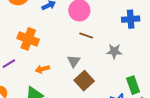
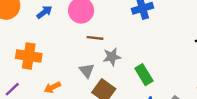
gray star: (114, 51) -> (112, 57), moved
green rectangle: (133, 85) -> (144, 75), moved

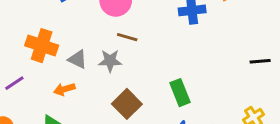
gray star: (112, 57) -> (110, 61), moved
gray triangle: (87, 71) -> (78, 59), moved, turned -35

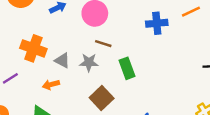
green rectangle: (180, 93) -> (127, 68), moved

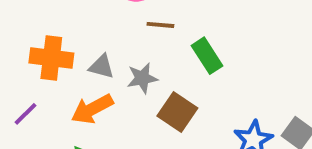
gray star: (89, 62) -> (142, 78), moved
orange arrow: (51, 85) -> (92, 109), size x1.5

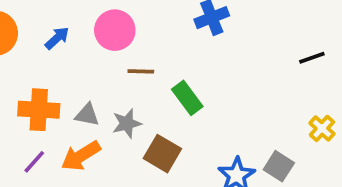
purple line: (26, 114) -> (34, 162), moved

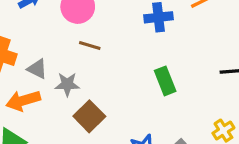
green rectangle: (187, 98) -> (165, 81), moved

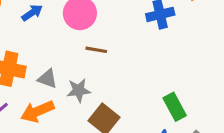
green rectangle: (165, 81) -> (175, 107), moved

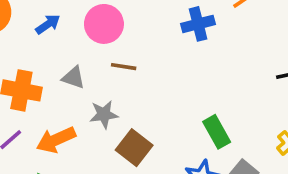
gray triangle: (47, 79) -> (73, 78), moved

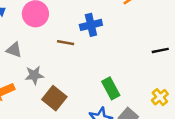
blue cross: (198, 24) -> (91, 25), moved
brown line: (124, 67) -> (66, 43), moved

